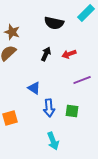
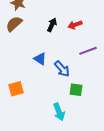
blue arrow: (49, 108) -> (62, 69), moved, turned -36
green square: (72, 111) -> (76, 90), moved

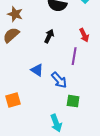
red arrow: (75, 25) -> (84, 35), moved, turned -96
purple line: (88, 51) -> (74, 56), moved, turned -60

